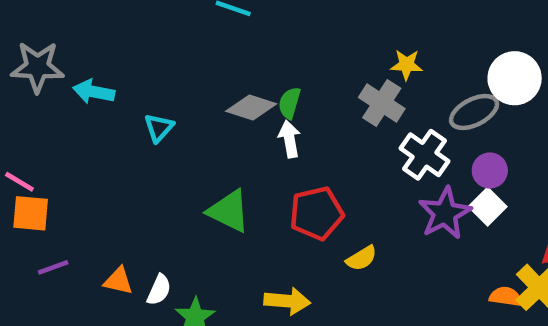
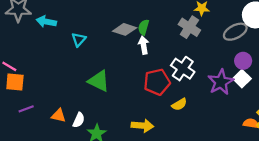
white cross: (425, 155) -> (183, 69), moved
green triangle: (229, 211) -> (99, 81), moved

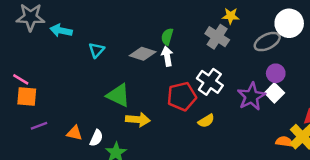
gray diamond: (125, 29) -> (143, 54), moved
yellow arrow: (142, 126) -> (138, 120), moved

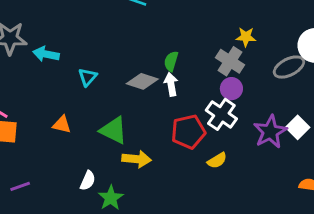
purple circle: (276, 73) -> (231, 89), moved
purple line: (39, 126) -> (20, 186), moved
orange triangle: (74, 133) -> (62, 125), moved

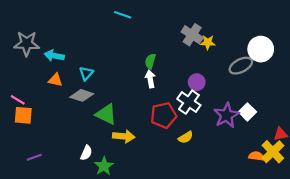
gray cross: (230, 61) -> (192, 35), moved
gray diamond: (142, 81) -> (82, 95), moved
orange triangle: (62, 125) -> (55, 80), moved

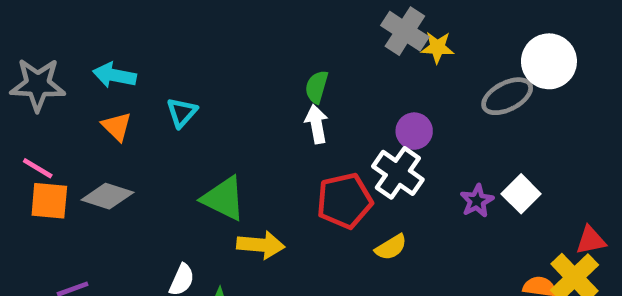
gray star: (27, 44) -> (38, 85), moved
orange triangle: (55, 80) -> (117, 126), turned 32
gray diamond: (82, 95) -> (107, 196), moved
purple star: (226, 115) -> (477, 201), size x0.6

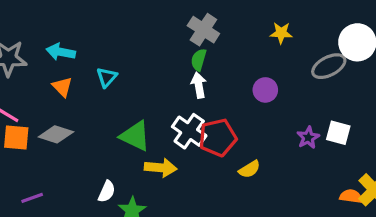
gray cross: (405, 31) -> (203, 30), moved
white cross: (398, 173) -> (189, 131), moved
white square: (521, 194) -> (338, 133), turned -30

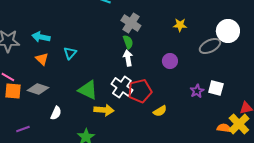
green semicircle: (199, 60) -> (128, 42), turned 144
white semicircle: (107, 191) -> (56, 113), moved

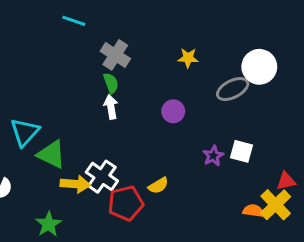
cyan triangle: (70, 53) -> (25, 132), moved, size x1.5
white cross: (122, 87) -> (102, 177), moved
red pentagon: (140, 91) -> (126, 203), moved

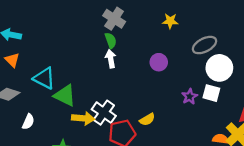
white circle: (259, 67) -> (219, 68), moved
cyan triangle: (25, 132) -> (44, 78), turned -45

